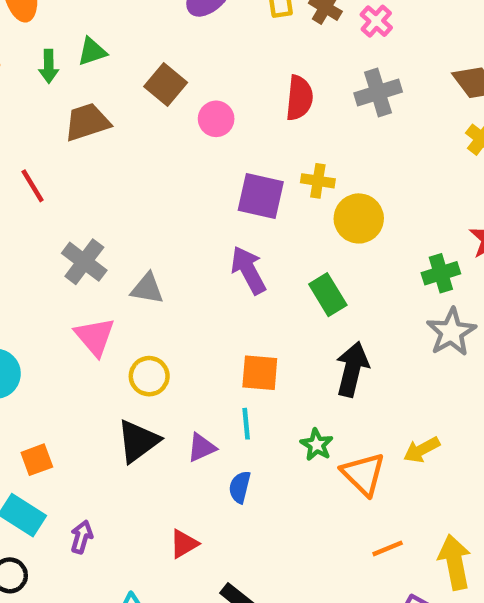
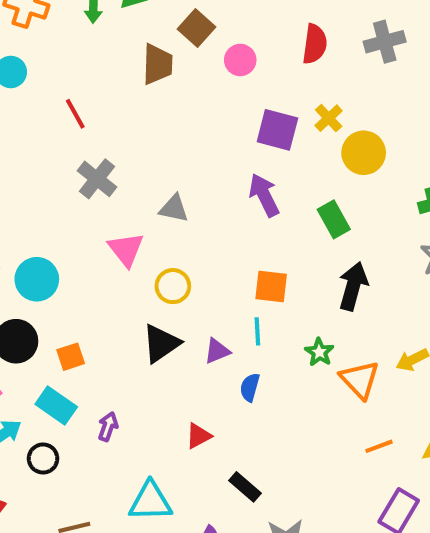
brown trapezoid: (87, 122) -> (158, 64), moved, turned 108
yellow cross: (318, 181) -> (329, 118), turned 36
gray cross: (84, 262) -> (97, 179), moved

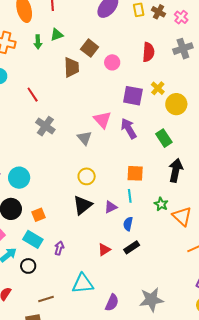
gray triangle: (174, 208) -> (84, 138), turned 42
pink triangle: (126, 249) -> (102, 120), moved
black rectangle: (245, 487) -> (132, 247), moved, turned -70

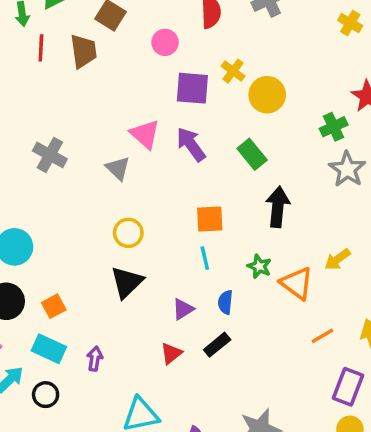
pink circle: (112, 62) -> (165, 42), moved
red line: (33, 95) -> (41, 48), moved, turned 42
purple triangle: (111, 207) -> (183, 309), moved
blue semicircle: (128, 224) -> (225, 302), moved

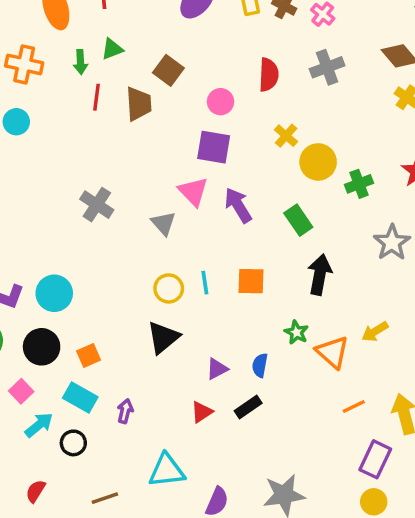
purple square: (192, 88) -> (214, 147), moved
green cross: (334, 127) -> (359, 184), moved
cyan line: (205, 258) -> (205, 283), moved

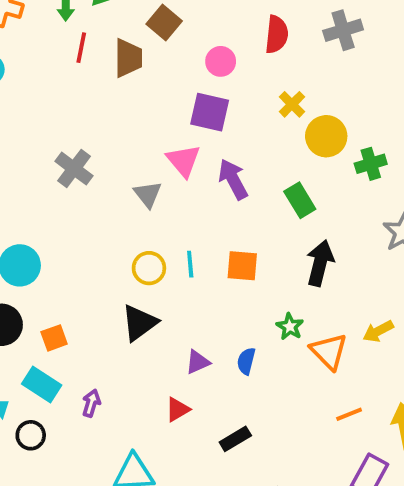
black rectangle: (248, 407) -> (235, 439), moved

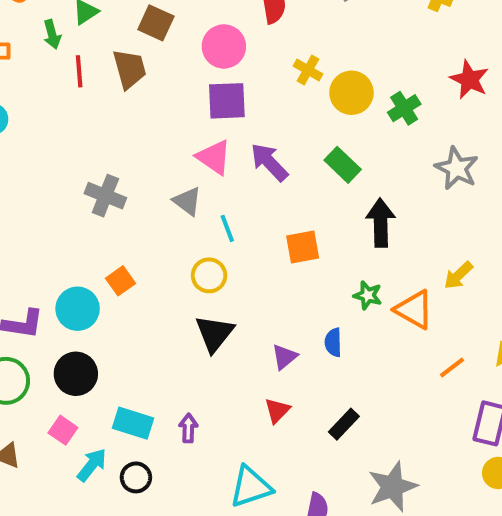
pink circle: (221, 61) -> (224, 46), size x1.4
cyan line: (190, 264) -> (227, 228), moved
orange square: (54, 338) -> (121, 281), moved

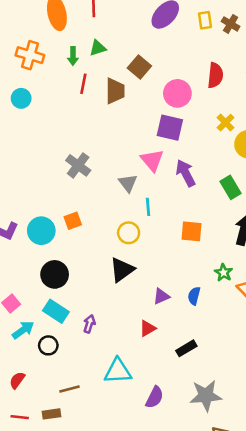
black circle: (76, 374) -> (55, 274), moved

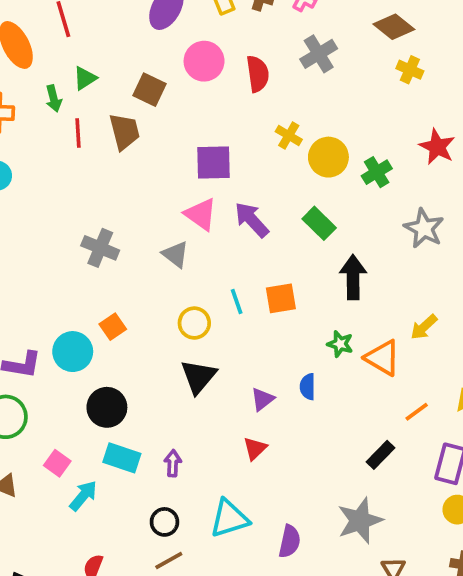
pink circle: (177, 93) -> (204, 61), moved
cyan line: (148, 207) -> (237, 302), moved
black circle: (48, 345) -> (164, 522), moved
black rectangle: (186, 348) -> (380, 455), moved

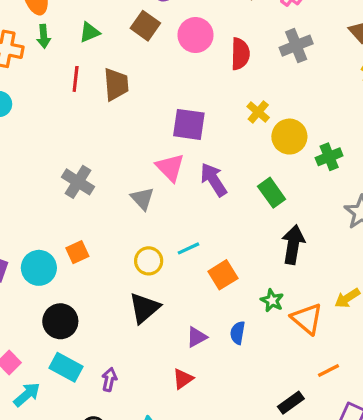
brown square: (149, 90) -> (145, 26), moved
green arrow: (54, 99) -> (44, 36), moved
orange square: (281, 298) -> (223, 275), moved, turned -32
cyan line: (237, 302) -> (188, 248), turned 75

